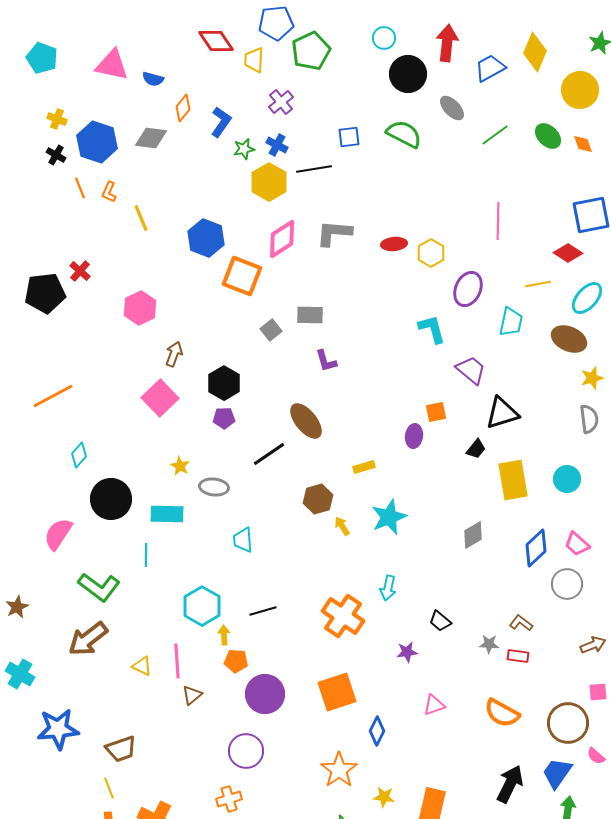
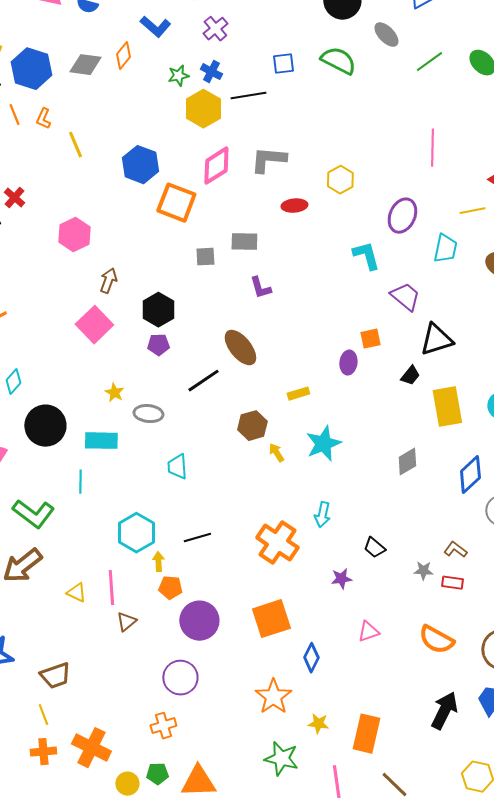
orange diamond: (183, 108) -> (123, 56), moved
blue L-shape: (221, 122) -> (155, 27), moved, turned 96
red ellipse: (394, 244) -> (294, 206), moved
yellow hexagon: (431, 253) -> (340, 180), moved
gray square: (271, 330) -> (205, 257), turned 35

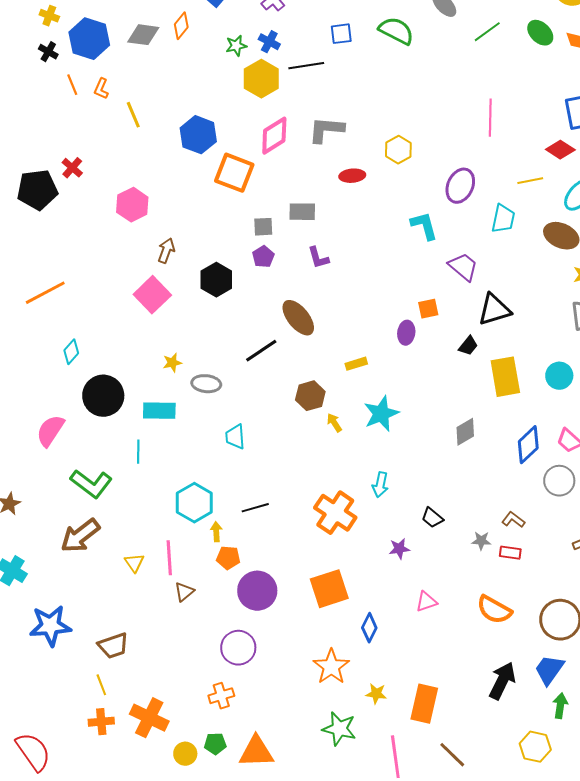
purple pentagon: (158, 345) -> (263, 257), moved, turned -30
yellow star: (114, 393) -> (172, 363), turned 30
yellow triangle: (76, 593) -> (134, 563), turned 30

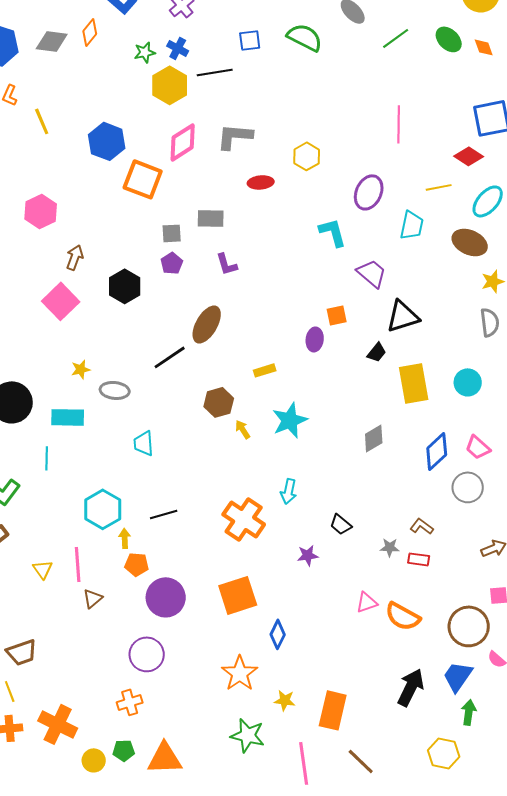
brown ellipse: (298, 318) -> (207, 324), turned 69
pink triangle: (426, 602) -> (367, 602), moved

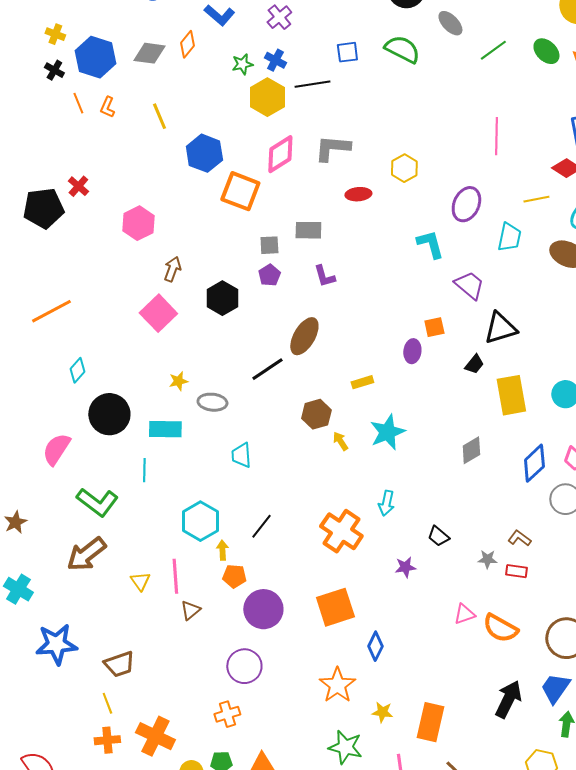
yellow line: (42, 121) -> (159, 116), moved
black line: (164, 514) -> (261, 526), turned -36

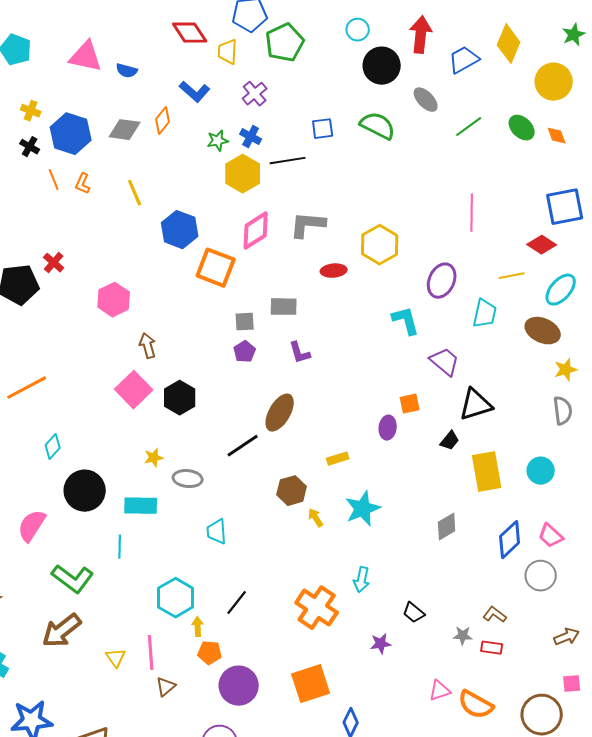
yellow hexagon: (404, 168) -> (380, 245), size x1.4
brown arrow: (172, 269) -> (148, 346), turned -35
black hexagon: (222, 298) -> (180, 398), moved

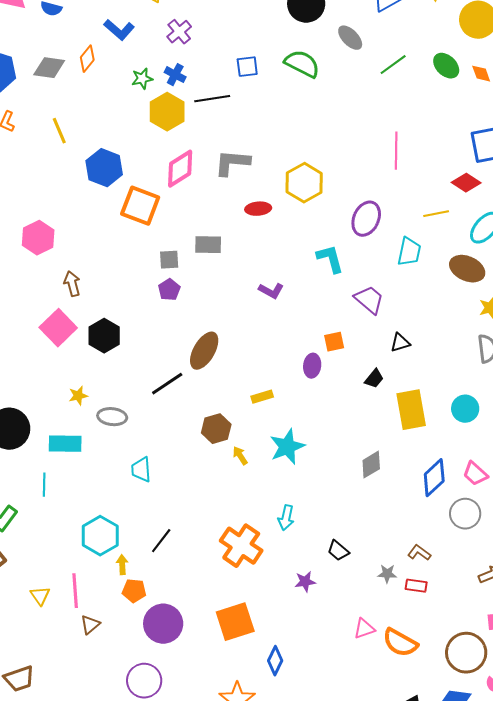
purple L-shape: (300, 353) -> (271, 291), moved, turned -45
black triangle: (476, 405) -> (400, 343), size x0.6

